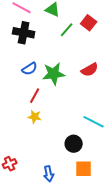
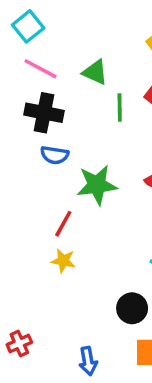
green line: (67, 30) -> (120, 107), turned -42
blue semicircle: (30, 69) -> (55, 155), moved, turned 42

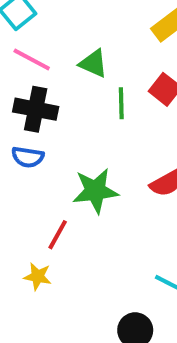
blue semicircle: (55, 155) -> (28, 157), moved
yellow star: (63, 261) -> (38, 276), moved

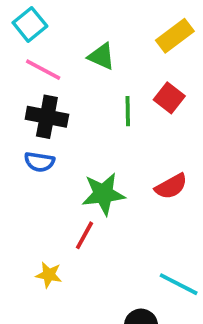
green triangle: (93, 63) -> (101, 56), moved
red line: (58, 235) -> (85, 235), moved

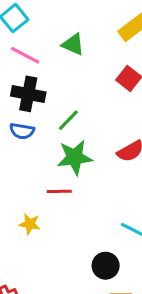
green line: (128, 111) -> (68, 120), moved, turned 45
red line: (85, 235) -> (59, 191), turned 60

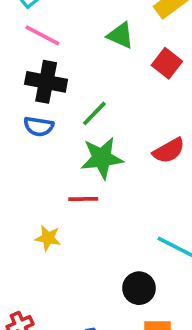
green triangle: (73, 44) -> (120, 35), moved

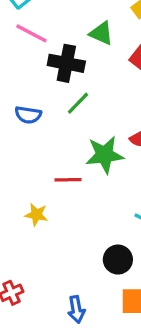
black cross: (46, 82) -> (66, 63), moved
green star: (102, 158) -> (105, 155), moved

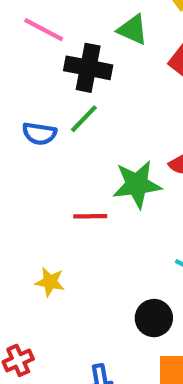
green line: (78, 103) -> (84, 119), moved
yellow star: (36, 215) -> (50, 282), moved

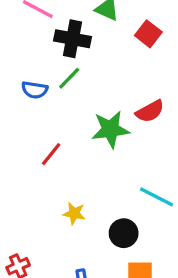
red line: (90, 216) -> (51, 154), moved, turned -50
yellow star: (50, 282) -> (74, 213), moved

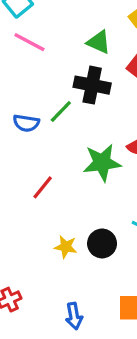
black cross: (73, 39) -> (92, 85), moved
black circle: (124, 233) -> (102, 243), moved

